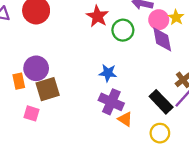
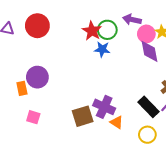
green circle: (123, 30) -> (107, 30), moved
blue star: (108, 73) -> (102, 49), moved
brown square: (48, 89) -> (83, 116), moved

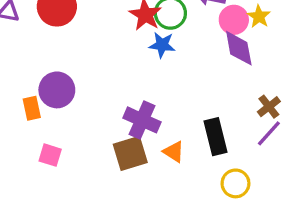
purple cross: (104, 107) -> (142, 120), moved
black rectangle: (148, 107) -> (215, 137), moved, turned 30
orange triangle: (117, 122) -> (174, 152), moved

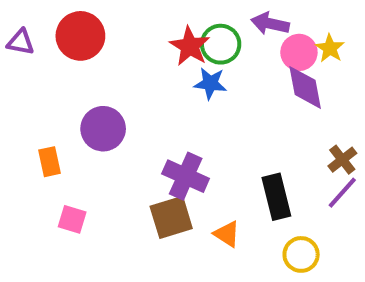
purple circle: (57, 90) -> (103, 129), moved
orange triangle: (174, 152) -> (227, 234), moved

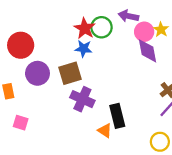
red circle: (80, 36) -> (21, 45), moved
blue star: (210, 83) -> (84, 49), moved
black rectangle: (276, 197) -> (117, 116), moved
brown square: (171, 217) -> (70, 73), moved
yellow circle: (301, 254) -> (160, 142), moved

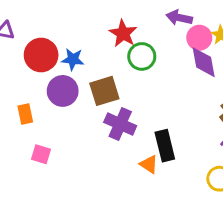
green circle: (101, 27) -> (142, 56), moved
blue star: (84, 49) -> (73, 59), moved

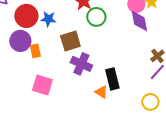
purple circle: (63, 91) -> (20, 41), moved
orange rectangle: (25, 114) -> (35, 51), moved
pink square: (41, 154) -> (42, 85), moved, size x1.5

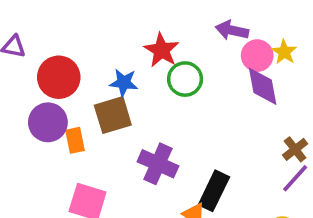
blue star: (48, 19) -> (124, 83), moved
brown square: (70, 41) -> (113, 115), moved
black rectangle: (112, 79) -> (214, 191), turned 40

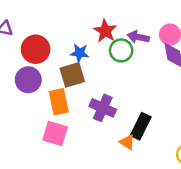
purple arrow: (232, 30) -> (138, 37), moved
orange rectangle: (75, 140) -> (59, 102), moved, size x1.5

